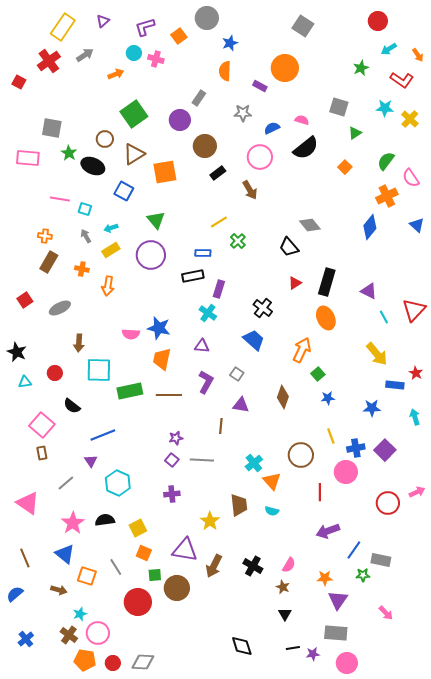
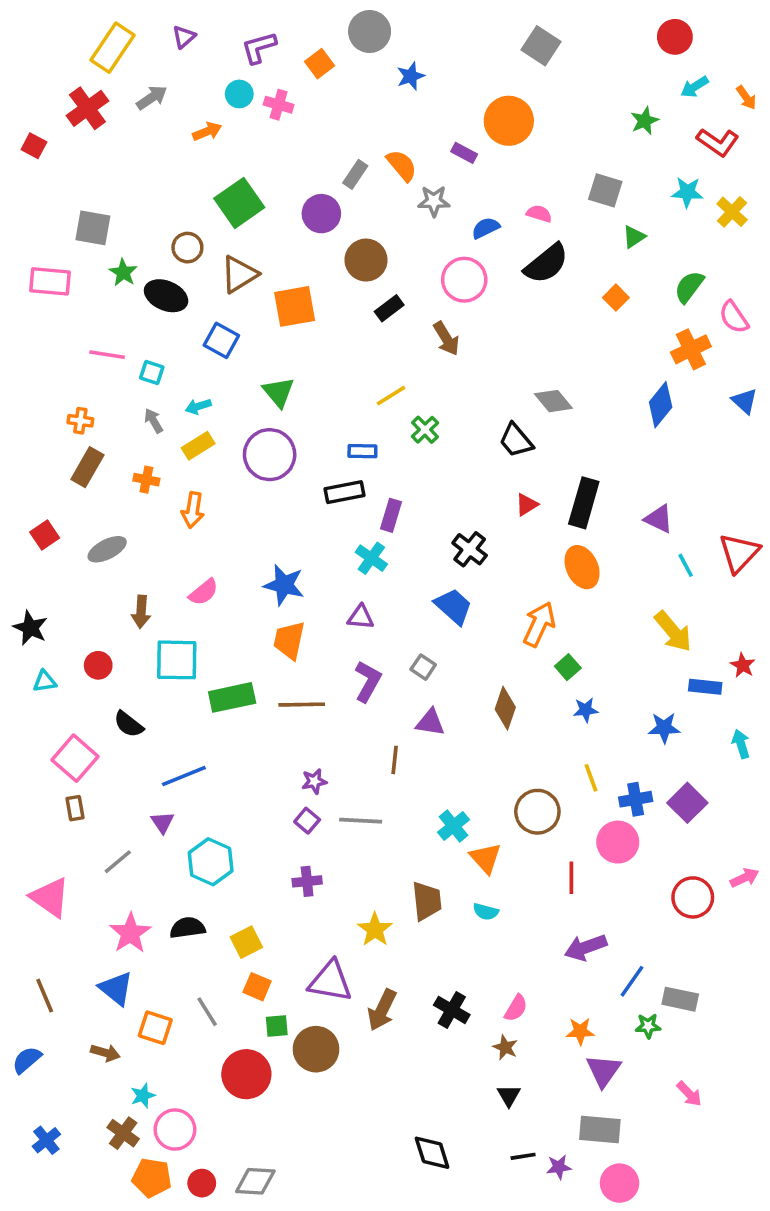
orange semicircle: (225, 71) -> (402, 165), moved, turned 138
pink semicircle: (131, 334) -> (204, 592), moved, turned -42

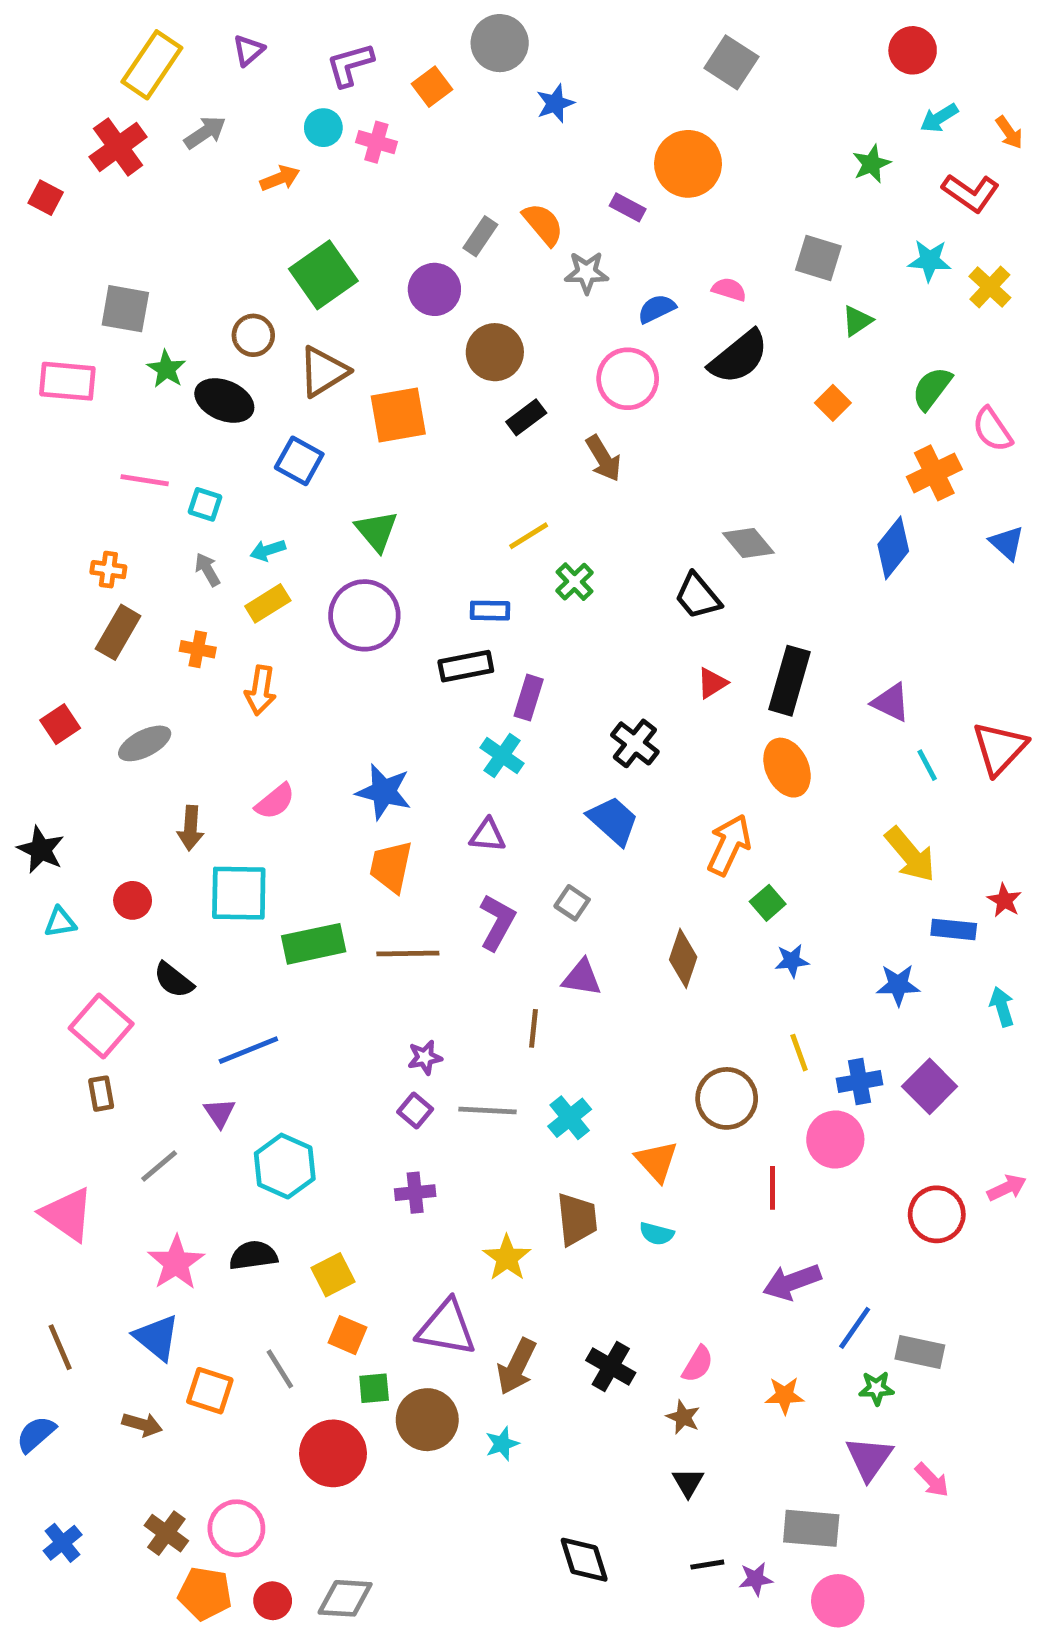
cyan cross: (453, 826) -> (570, 1118), moved
purple triangle: (603, 1071) -> (869, 1458), moved
cyan star: (143, 1096) -> (502, 1444), moved

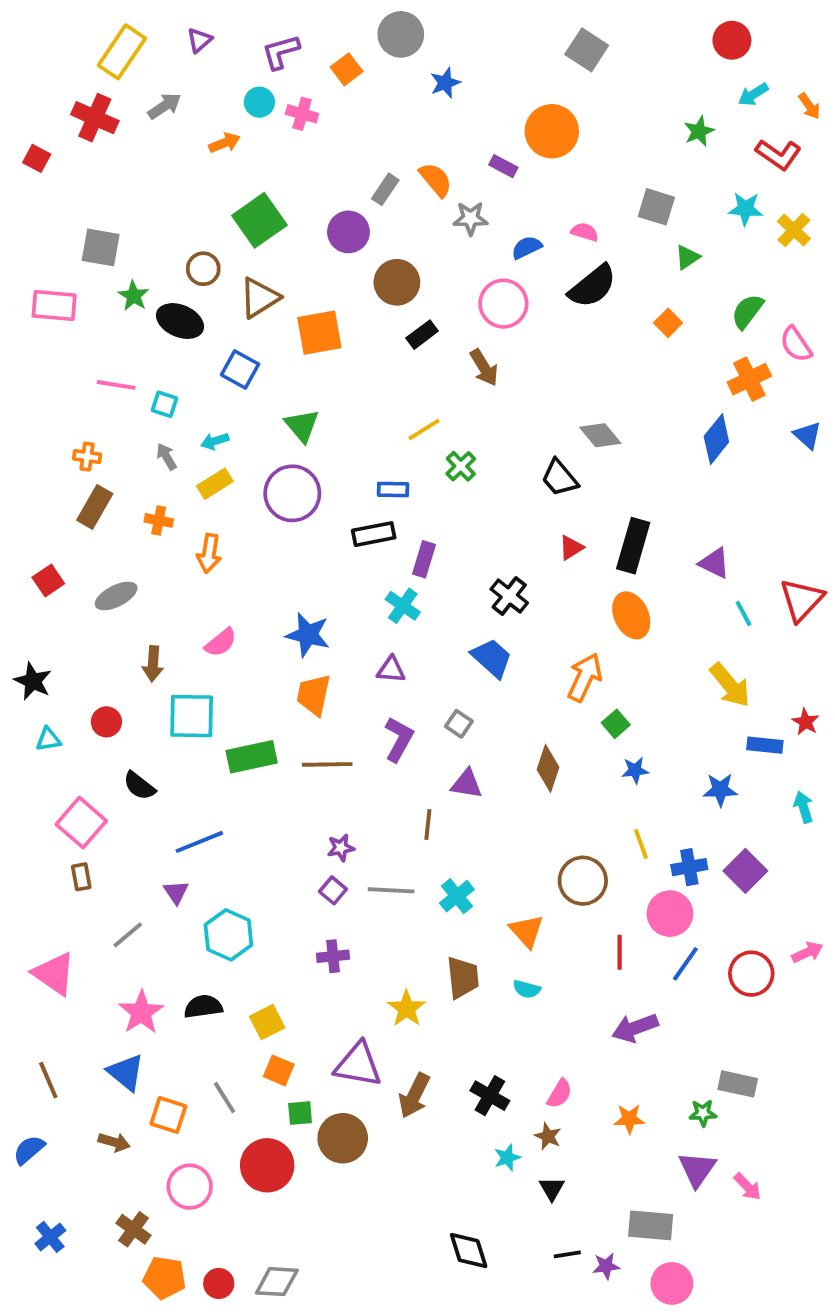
red cross: (118, 147) -> (95, 118), turned -30
blue line: (855, 1328) -> (685, 964), moved
cyan star: (502, 1444) -> (507, 1158), moved
pink circle: (236, 1528) -> (190, 1187), moved

